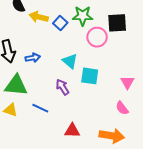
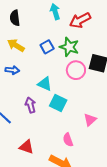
yellow arrow: (39, 17) -> (16, 45), moved
cyan triangle: (70, 61) -> (45, 84), turned -35
pink semicircle: (122, 108) -> (68, 140), moved

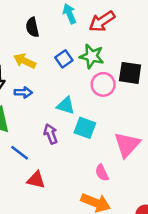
black semicircle: (15, 18) -> (32, 27), moved
pink triangle: (90, 120) -> (127, 145), size x1.6
red triangle: (27, 147) -> (36, 180), moved

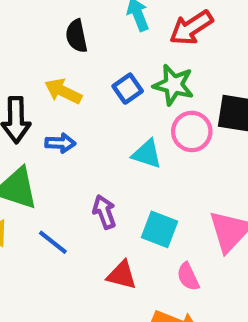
cyan triangle: (66, 106) -> (147, 154), moved
cyan square: (85, 128) -> (159, 229), moved
red triangle: (36, 180) -> (122, 275), moved

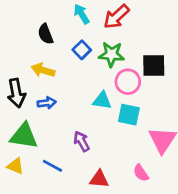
blue square: (128, 89) -> (82, 50), moved
cyan square: (159, 229) -> (129, 115), moved

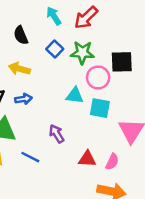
pink semicircle: (141, 173) -> (112, 162), turned -119
red triangle: (99, 179) -> (87, 159), moved

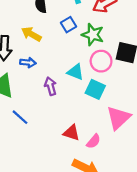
purple arrow: (57, 134) -> (50, 86), moved

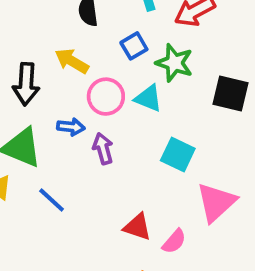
pink circle: (101, 61) -> (106, 97), moved
blue arrow: (28, 63) -> (71, 127), moved
cyan triangle: (75, 72) -> (148, 98), moved

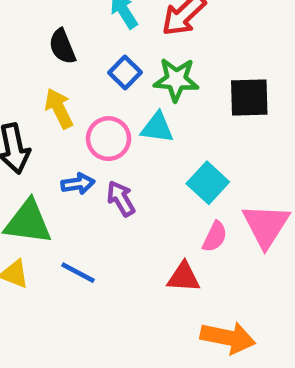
yellow arrow: (72, 61) -> (59, 109), turned 48
cyan square: (178, 155) -> (208, 183), turned 32
pink semicircle: (174, 241) -> (215, 237), moved

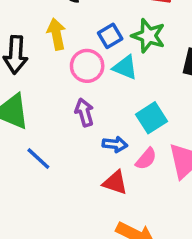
blue square: (125, 73) -> (110, 36), moved
blue arrow: (78, 184) -> (115, 144), moved

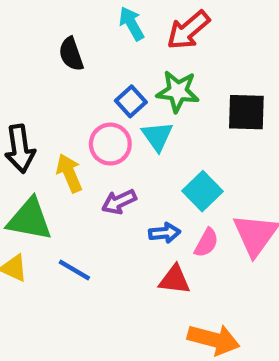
yellow arrow: (56, 34) -> (69, 173), moved
cyan triangle: (125, 67) -> (157, 136), turned 44
purple arrow: (84, 112) -> (119, 202), turned -88

